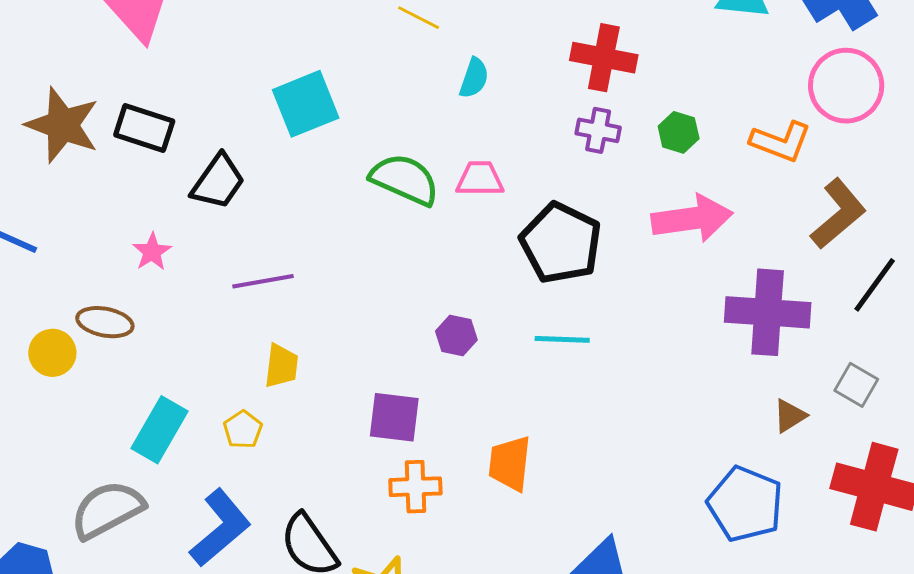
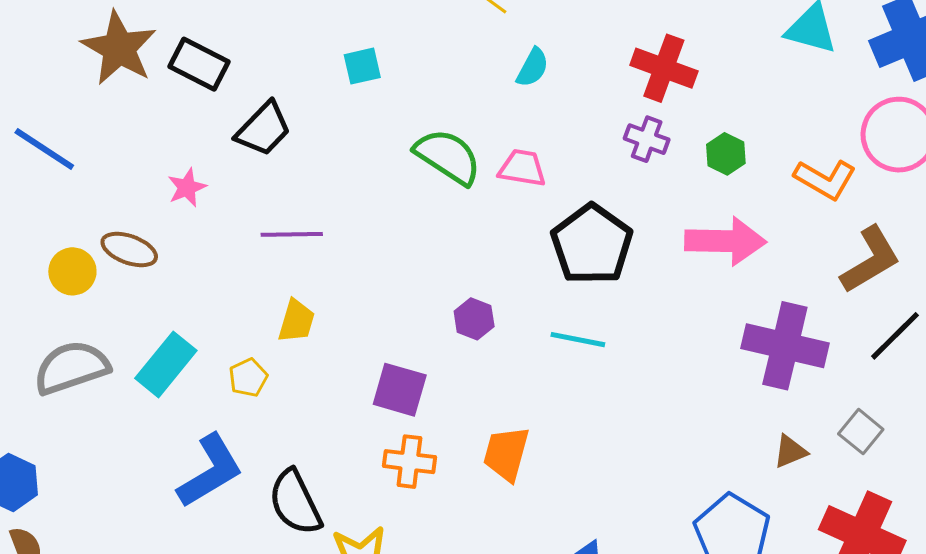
cyan square: (306, 104) -> (362, 66), size x0.6
gray semicircle: (107, 510) -> (71, 368), moved

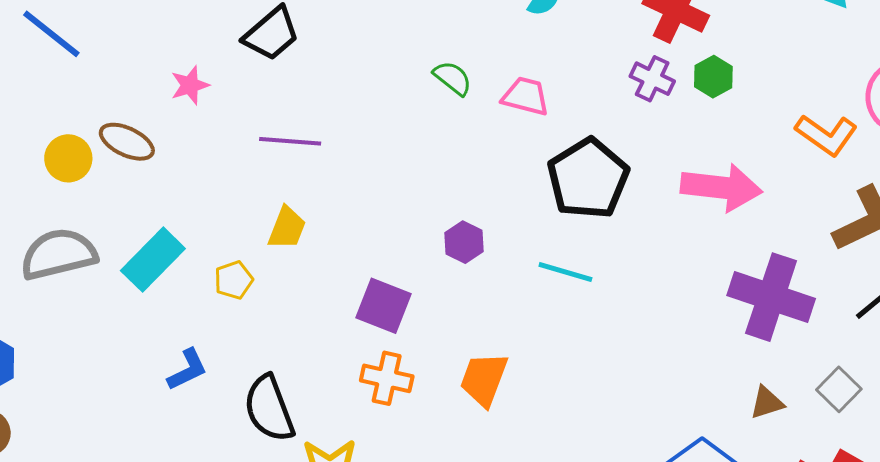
green hexagon: (726, 154) -> (713, 77), moved
green semicircle: (448, 157) -> (453, 78), size x0.6
blue L-shape: (210, 471) -> (187, 370), size x0.6

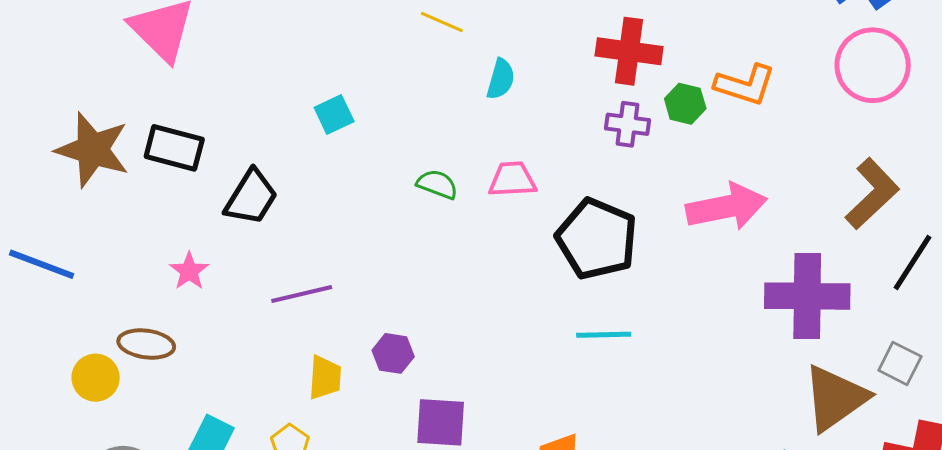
orange L-shape: (826, 135) -> (745, 85), moved
purple hexagon: (464, 242) -> (393, 353), moved
brown triangle: (767, 403) -> (835, 398), size x2.0

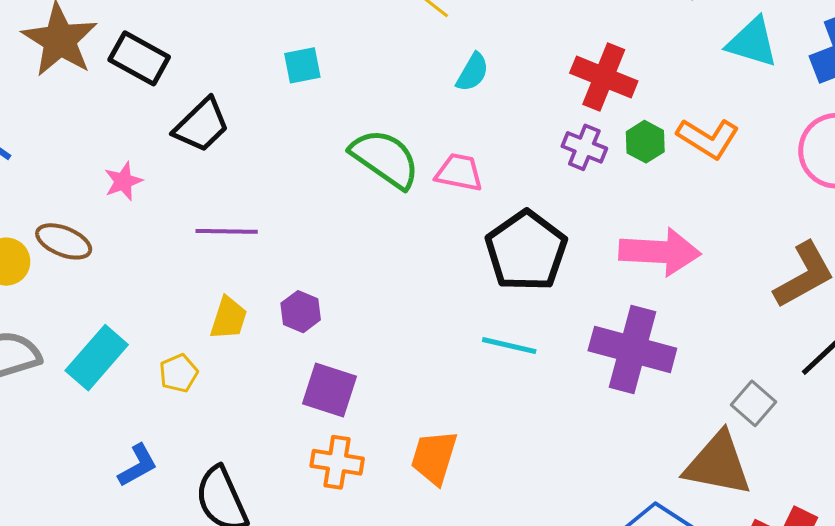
green semicircle: (437, 184) -> (385, 159), size x1.8
purple cross: (807, 296) -> (632, 349), moved
gray square: (900, 363) -> (753, 403), moved
brown triangle: (835, 398) -> (718, 464), turned 32

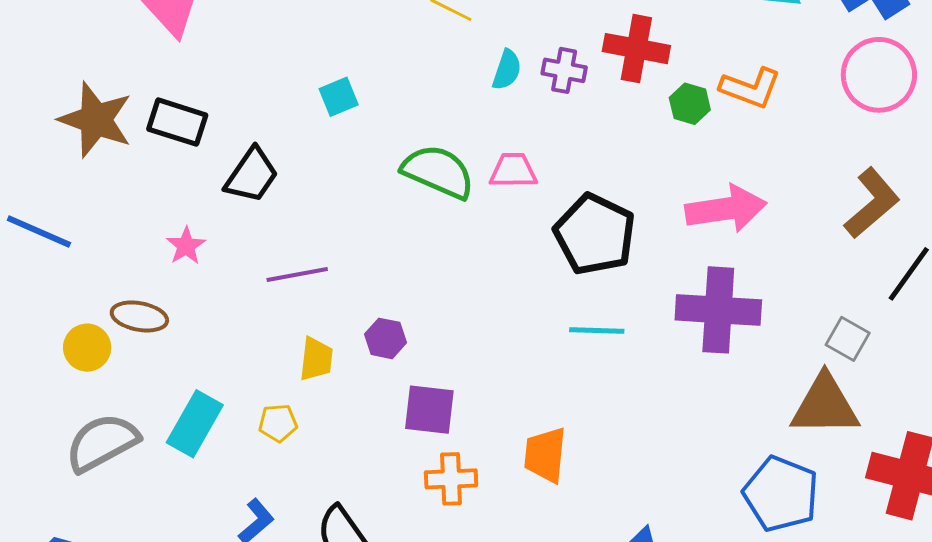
purple cross: (584, 147) -> (564, 70), moved
yellow pentagon: (178, 373) -> (278, 423), turned 30

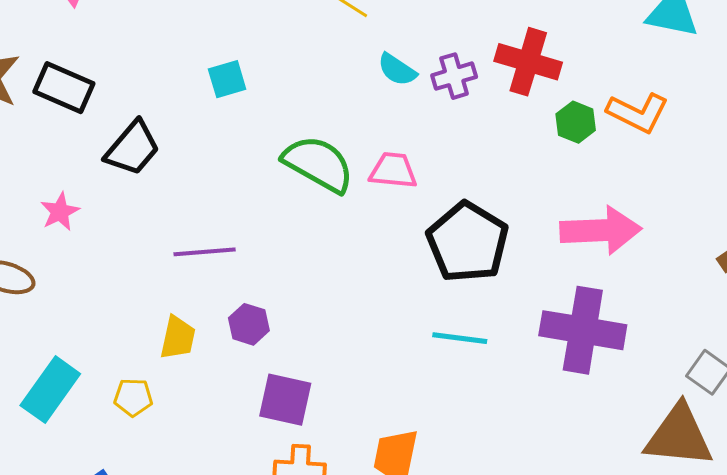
cyan semicircle: (507, 70) -> (397, 70), turned 99
purple cross: (564, 70) -> (454, 76), turned -33
purple line: (297, 274) -> (205, 252), moved

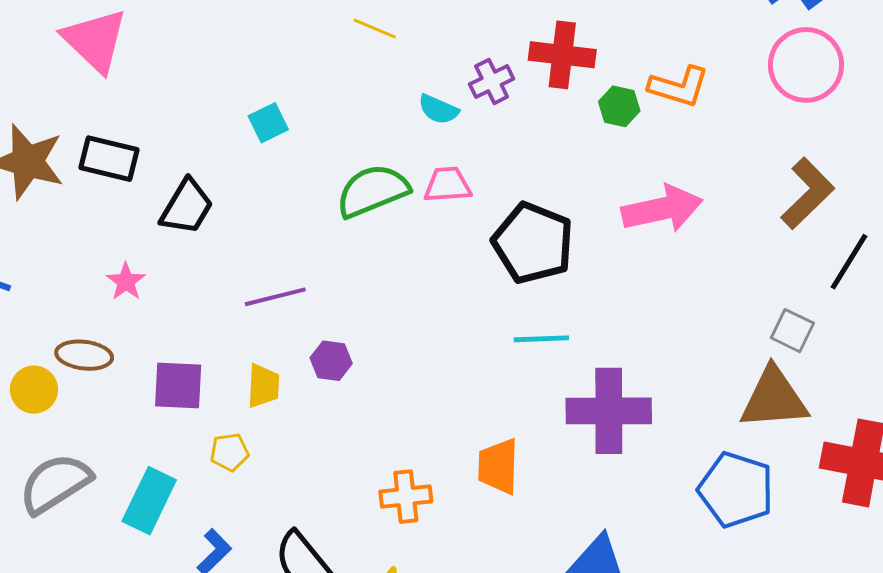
cyan semicircle: (397, 70) -> (438, 109), moved
green semicircle: (318, 164) -> (373, 191), turned -42
purple cross: (583, 330) -> (609, 411), moved
cyan rectangle: (50, 390) -> (149, 501), moved
purple square: (285, 400) -> (178, 385), moved

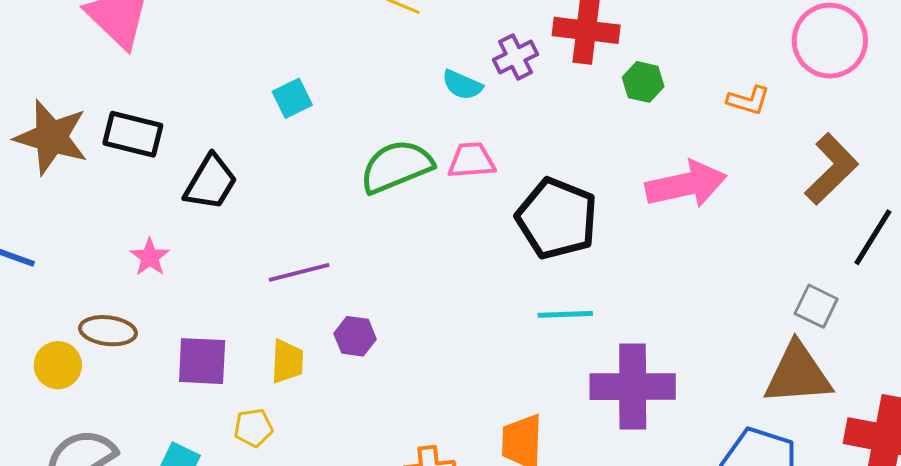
orange L-shape: (679, 87) -> (748, 100), moved, size x0.7

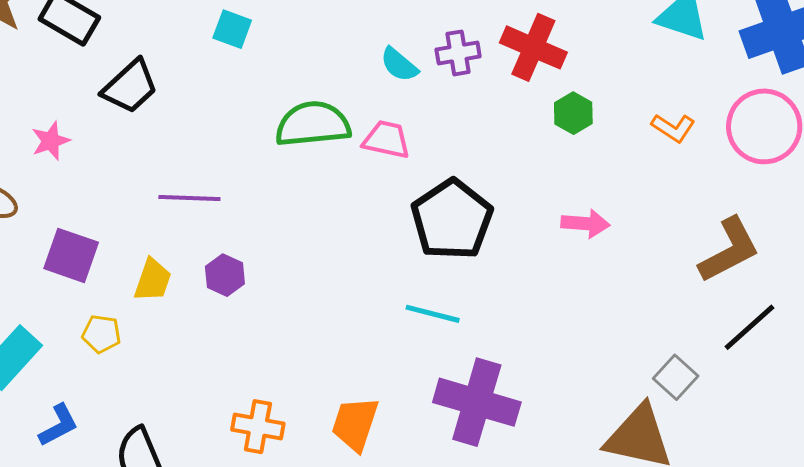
cyan square: (292, 98) -> (232, 29), turned 30
orange L-shape: (748, 100) -> (673, 128), moved
pink arrow: (686, 184) -> (585, 224), size x0.6

